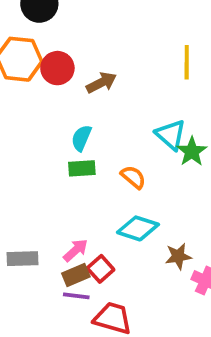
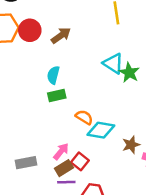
orange semicircle: (133, 177) -> (84, 117), moved

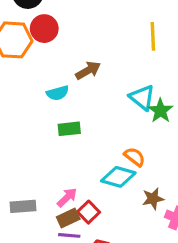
red circle: (30, 30) -> (44, 29), moved
brown arrow: (61, 36) -> (88, 70), moved
cyan semicircle: (53, 75) -> (58, 93), moved, turned -126
orange semicircle: (84, 117) -> (135, 157), moved

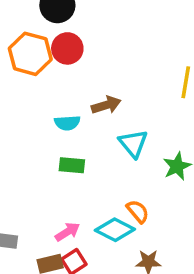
cyan triangle: (142, 97) -> (133, 143), moved
pink arrow: (67, 197) -> (67, 232), moved

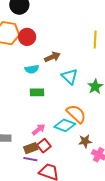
red circle: (67, 48) -> (27, 37), moved
orange semicircle: (138, 211) -> (76, 114), size x1.5

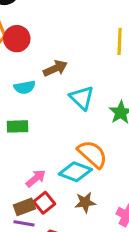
green rectangle: (37, 92) -> (18, 126), moved
brown star: (85, 141) -> (85, 202), moved

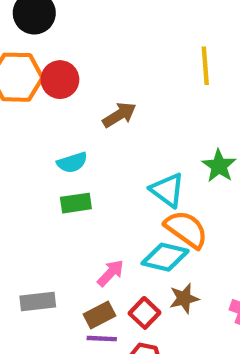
cyan semicircle: (25, 87) -> (72, 162), moved
cyan triangle: (82, 98) -> (167, 190), moved
red square: (44, 203) -> (145, 313), moved

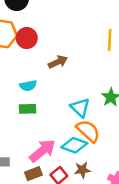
pink arrow: (111, 273) -> (42, 151), size x1.6

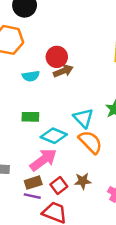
red circle: (27, 38) -> (57, 57), moved
cyan semicircle: (28, 86) -> (31, 76), moved
cyan diamond: (74, 145) -> (54, 136), moved

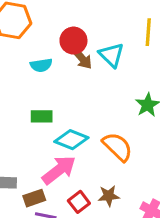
brown arrow: (63, 71) -> (82, 58), turned 72
cyan triangle: (83, 118) -> (111, 55), moved
brown rectangle: (33, 183) -> (34, 198), moved

